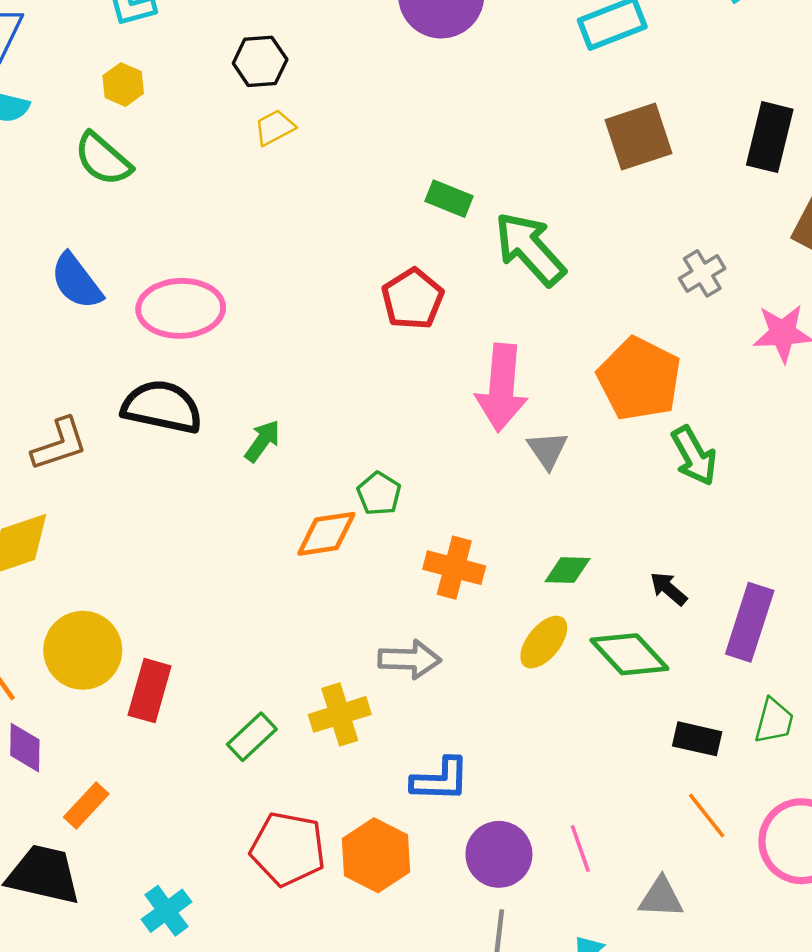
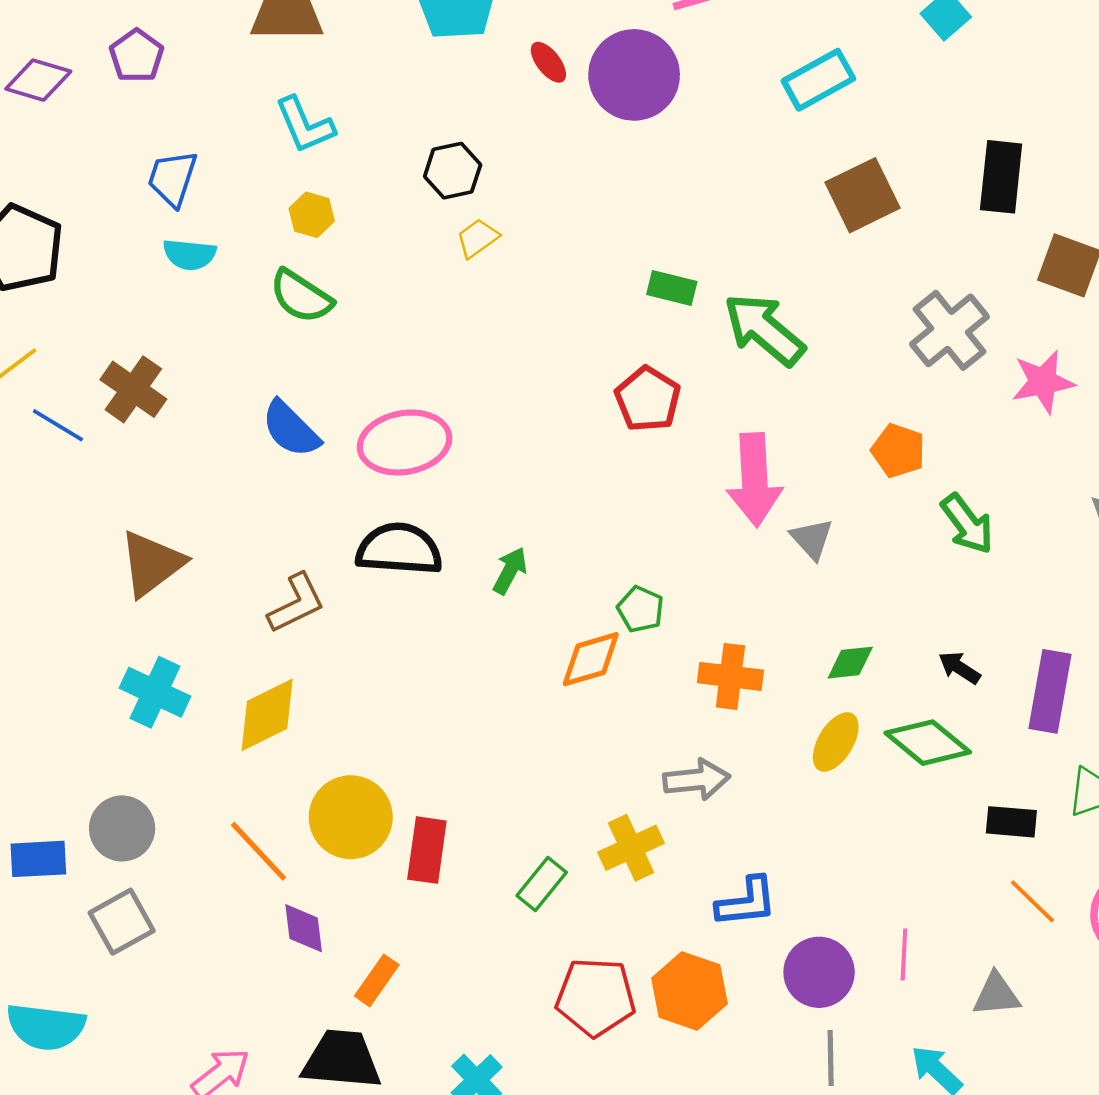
gray cross: (702, 273) -> (949, 330), size x1.6
orange pentagon: (639, 379) -> (898, 451), size x0.6
pink line: (580, 849) -> (904, 954), turned 30

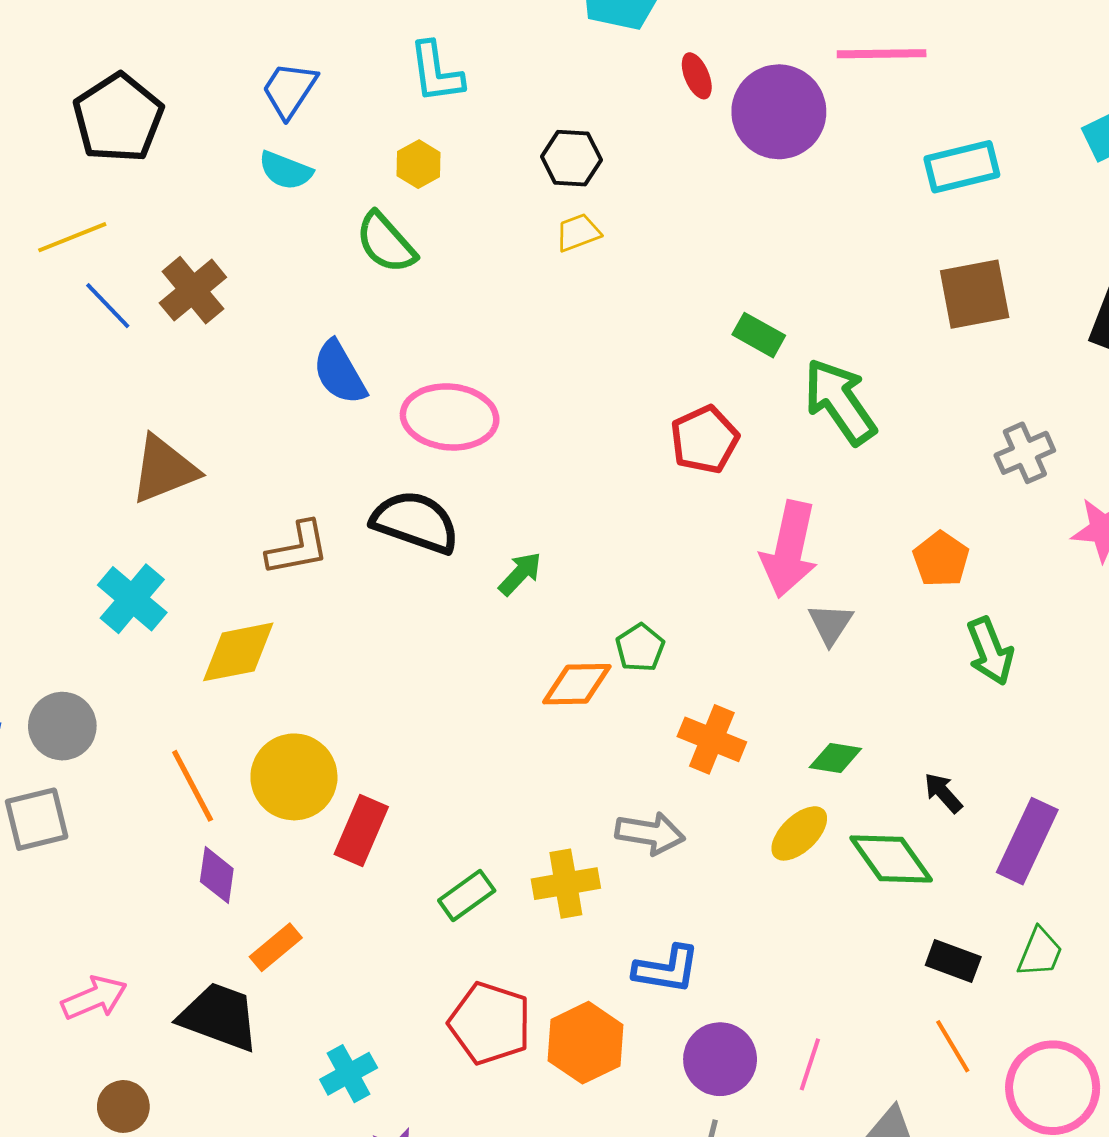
gray cross: (949, 330) -> (1025, 453), size x0.7

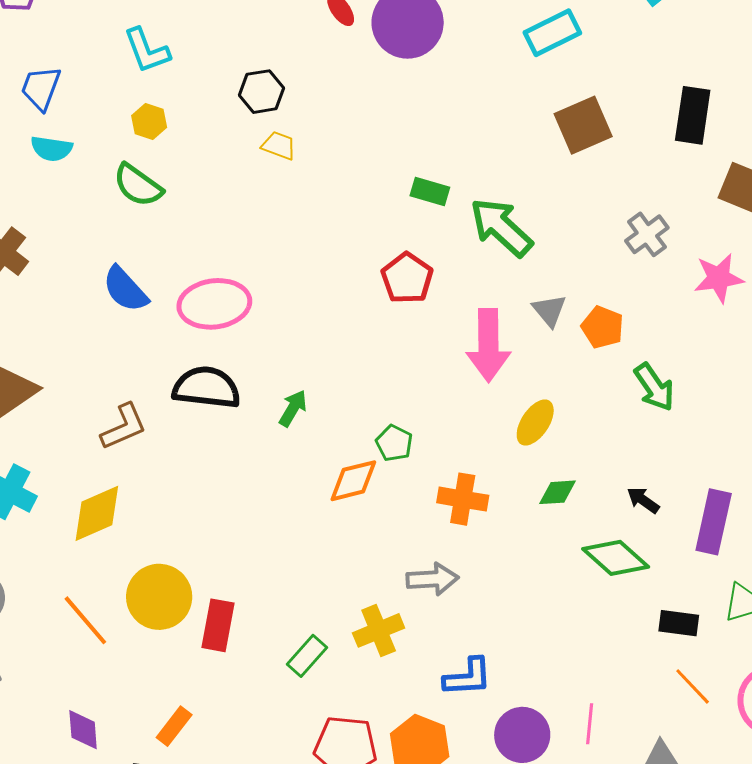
yellow trapezoid: (578, 233) -> (279, 146), turned 54
gray triangle: (831, 624) -> (549, 310), moved
yellow ellipse: (799, 833) -> (535, 423), moved
purple diamond: (217, 875) -> (83, 730), moved

